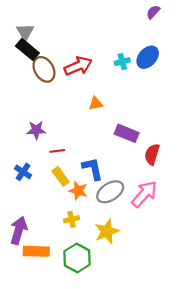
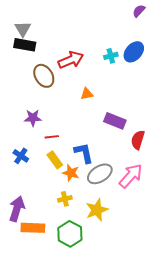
black rectangle: (27, 49) -> (25, 45), turned -30
brown ellipse: (44, 69) -> (44, 76), moved

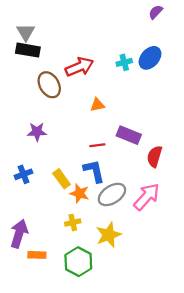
red line: (52, 137) -> (97, 145), moved
blue cross: (21, 156) -> (23, 174), turned 35
orange rectangle: (33, 228) -> (37, 255), size x0.7

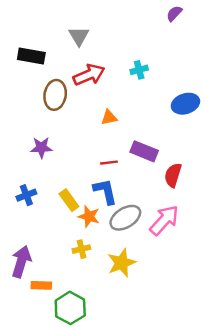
gray triangle: (26, 32) -> (79, 36), moved
blue ellipse: (150, 58) -> (185, 104), moved, turned 30
brown ellipse: (49, 85) -> (55, 95), turned 40
green hexagon: (78, 262) -> (70, 308), moved

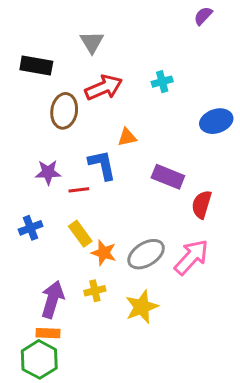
red line: (109, 163) -> (79, 190), moved
blue L-shape: (105, 191) -> (102, 165), moved
purple arrow: (21, 262) -> (52, 300), moved
green hexagon: (70, 308) -> (39, 359), moved

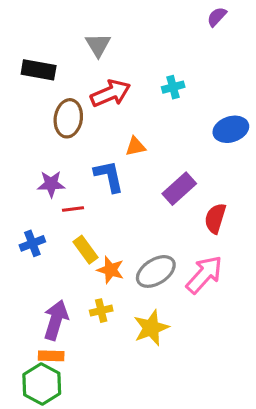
purple rectangle: (168, 177) -> (179, 189), turned -64
red line: (79, 190) -> (73, 209), moved

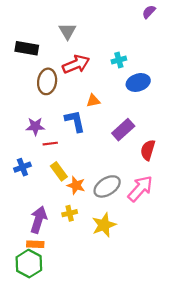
blue ellipse: (231, 129) -> (138, 82), moved

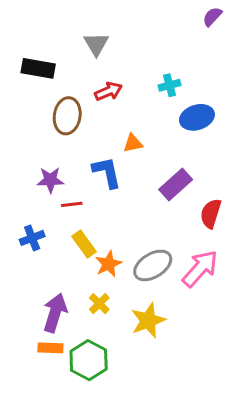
red arrow: (76, 64) -> (108, 91), size x0.7
orange star: (76, 185) -> (108, 264), turned 30
yellow cross: (70, 213) -> (99, 304), turned -32
green hexagon: (29, 264) -> (89, 360), moved

